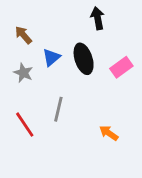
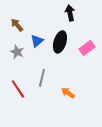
black ellipse: (84, 59) -> (60, 42), turned 35
orange arrow: (109, 133) -> (68, 93), moved

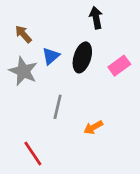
gray star: (17, 52) -> (23, 71), size x1.5
red line: (18, 89) -> (33, 153), moved
orange arrow: (68, 93) -> (93, 127), turned -64

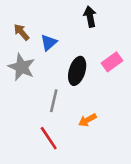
blue triangle: (51, 56) -> (49, 42), moved
black ellipse: (82, 57) -> (77, 71), moved
red line: (33, 153) -> (49, 138), moved

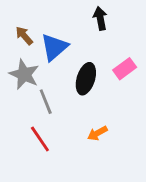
blue triangle: (49, 42) -> (54, 47), size x1.5
gray line: (54, 101) -> (46, 102), moved, turned -35
red line: (49, 138) -> (40, 139), moved

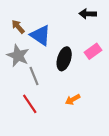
black arrow: (100, 18) -> (88, 14), moved, turned -77
blue triangle: (54, 47) -> (41, 35), turned -45

